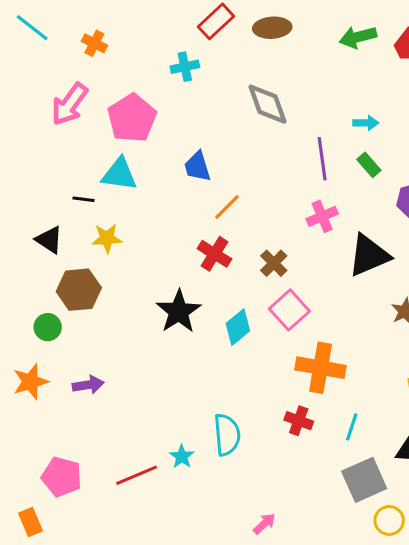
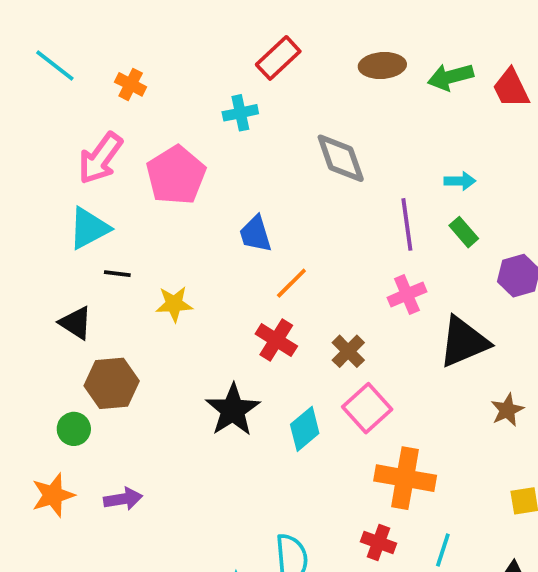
brown ellipse: (272, 28) -> (382, 66), moved
cyan triangle: (119, 174) -> (89, 228), moved, turned -36
yellow star: (107, 238) -> (174, 304), moved

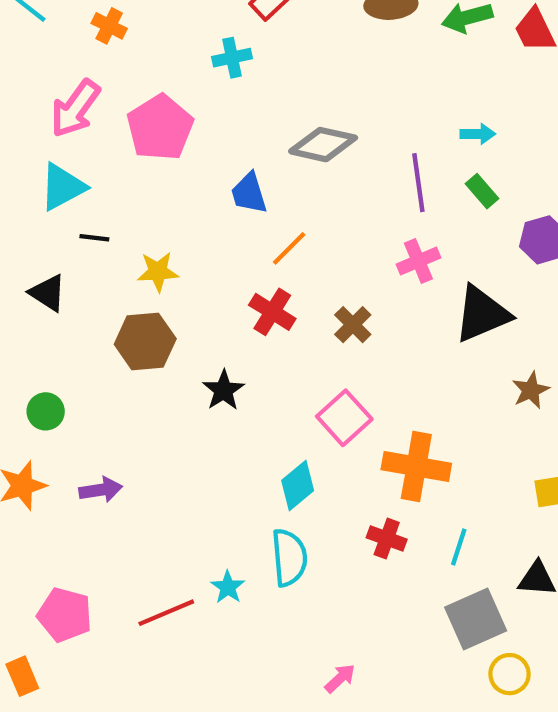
gray diamond: (341, 158) -> (323, 145), moved, turned -58
brown hexagon: (112, 383) -> (145, 342), moved
pink square: (367, 408) -> (344, 418), moved
black star: (233, 410) -> (224, 390), size x0.7
cyan diamond: (305, 429) -> (298, 486), moved

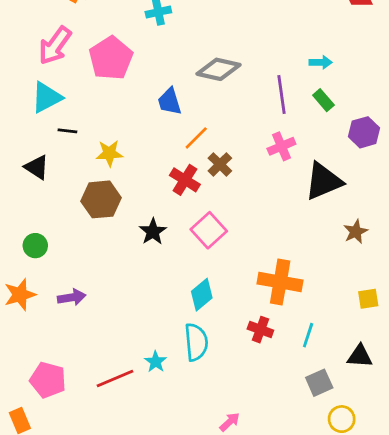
brown cross: (353, 325) -> (220, 164), moved
pink square: (344, 418) -> (209, 230), moved
gray square: (476, 619) -> (319, 383), size x0.7

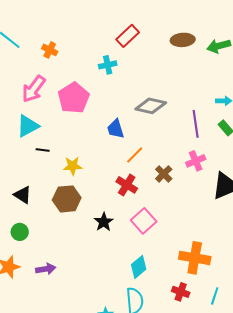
brown cross: (220, 164) -> (164, 174), moved
black triangle: (37, 167) -> (23, 195), moved

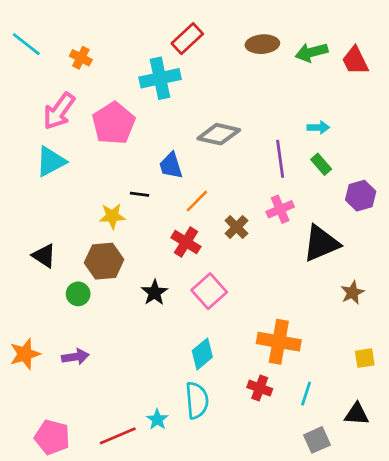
cyan cross: (108, 65) -> (160, 78), size x1.6
black line: (43, 150) -> (140, 194), moved
green circle: (20, 232) -> (78, 294), moved

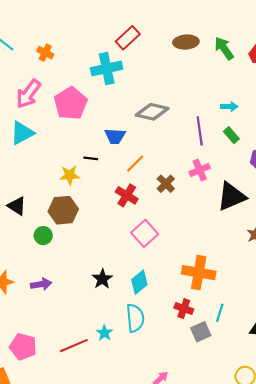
green arrow: (312, 52) -> (224, 48), turned 70
blue trapezoid: (171, 166) -> (115, 136), turned -70
black star: (155, 293) -> (102, 279), moved
gray square: (317, 440) -> (201, 332), moved

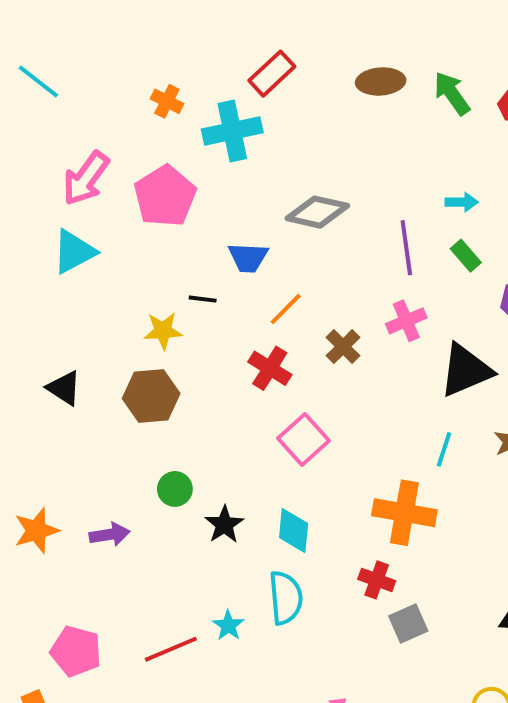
orange cross: (45, 53) -> (167, 101), moved
green circle: (43, 236) -> (175, 489), moved
cyan diamond: (139, 282) -> (294, 531), turned -45
cyan line: (220, 313) -> (444, 449), moved

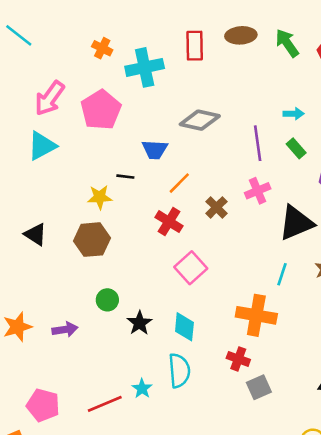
red rectangle: (272, 74) -> (195, 46), moved, turned -48

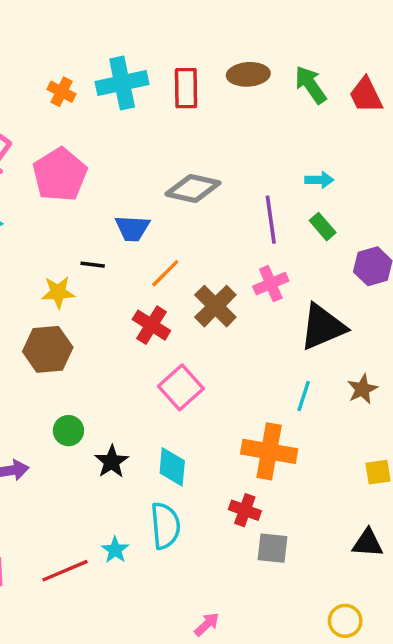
cyan cross: (145, 67) -> (122, 83), moved
brown cross: (216, 207) -> (215, 306), size x1.4
gray square: (259, 387) -> (273, 548), turned 30

